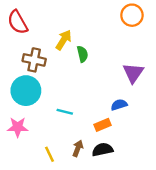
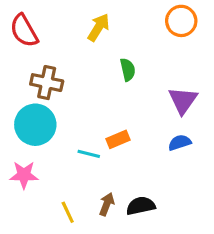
yellow arrow: (64, 40) -> (99, 27), moved
green semicircle: (82, 54) -> (128, 70), moved
blue semicircle: (119, 105) -> (180, 143), moved
orange rectangle: (102, 125) -> (118, 139), moved

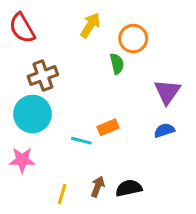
orange circle: (181, 21) -> (133, 39), moved
brown cross: (47, 83) -> (43, 76), turned -32
yellow line: (68, 212) -> (62, 194), turned 42

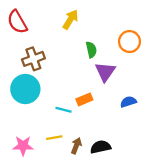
orange circle: (133, 39) -> (129, 42), moved
purple triangle: (167, 92) -> (105, 72), moved
pink star: (22, 160) -> (23, 146), moved
yellow line: (62, 194) -> (54, 138), moved, turned 63

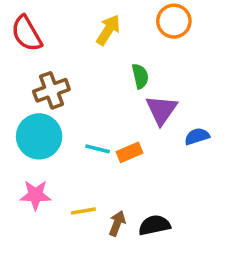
orange circle: (129, 42) -> (174, 21), moved
blue semicircle: (128, 102) -> (197, 136), moved
cyan line: (64, 110) -> (98, 149), moved
pink star: (23, 146) -> (35, 195), moved

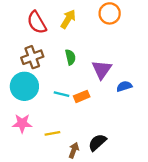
red semicircle: (27, 34) -> (37, 22), moved
green semicircle: (140, 76) -> (70, 57), moved
brown arrow: (117, 223) -> (74, 150), moved
black semicircle: (154, 225) -> (97, 142), turned -30

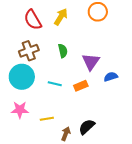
orange rectangle: (82, 96) -> (81, 86), moved

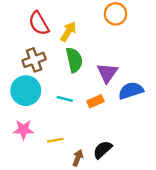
yellow arrow: (61, 17) -> (68, 32), moved
green semicircle: (63, 51) -> (74, 60), size x1.5
blue semicircle: (111, 77) -> (131, 91), size x1.5

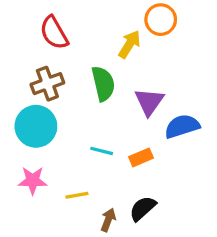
yellow arrow: (68, 32) -> (129, 44), moved
cyan line: (65, 99) -> (102, 151), moved
orange rectangle: (95, 101) -> (141, 157), moved

